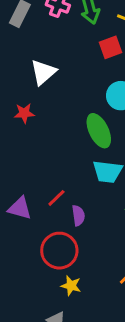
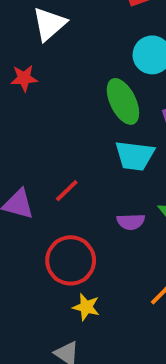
purple semicircle: (78, 215) -> (131, 222), moved, turned 96

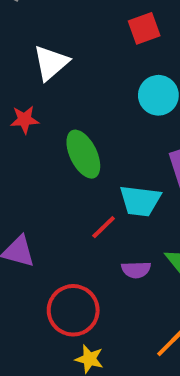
green ellipse: (123, 101) -> (83, 154), moved
red line: (67, 191) -> (104, 227), moved

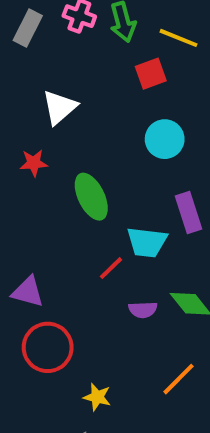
red circle: (73, 310) -> (48, 347), moved

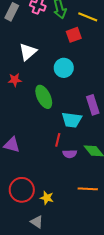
cyan circle: (165, 139) -> (64, 68), moved
red line: (111, 268) -> (58, 140), moved, turned -32
red circle: (48, 347) -> (22, 190), moved
orange line: (179, 379) -> (88, 189), turned 48

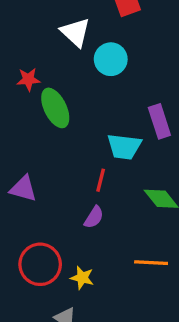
white triangle: (28, 52) -> (75, 32), moved, turned -36
green ellipse: (44, 97) -> (55, 108), moved
purple semicircle: (70, 154) -> (94, 217), moved, turned -56

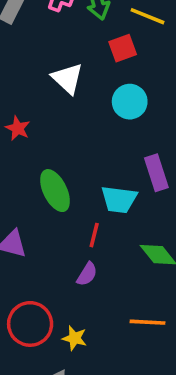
cyan circle: (111, 59) -> (130, 102), moved
red star: (28, 79) -> (18, 128), turned 30
green ellipse: (55, 108) -> (55, 191), moved

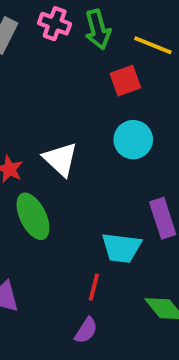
white triangle: (67, 78) -> (60, 159), moved
green ellipse: (55, 191) -> (33, 216), moved

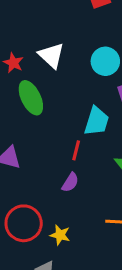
cyan circle: (133, 140) -> (105, 61), moved
cyan trapezoid: (121, 248) -> (97, 121), turned -80

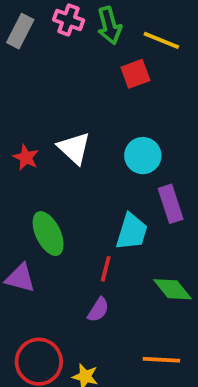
green ellipse: (31, 98) -> (48, 234), moved

